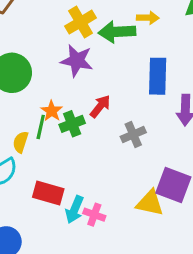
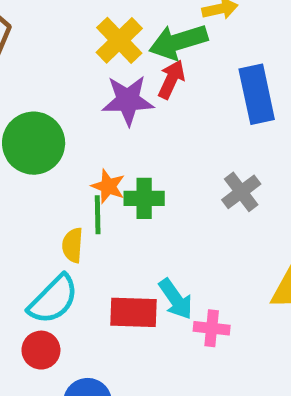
red arrow: (100, 106) -> (171, 79), moved
green cross: (72, 124) -> (144, 198), turned 35
cyan arrow: (75, 210) -> (176, 299), moved, turned -44

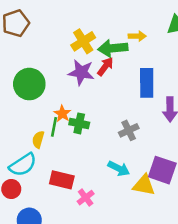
cyan arrow: (176, 299) -> (119, 168), moved, turned -40
pink cross: (212, 328) -> (86, 198), moved, turned 35

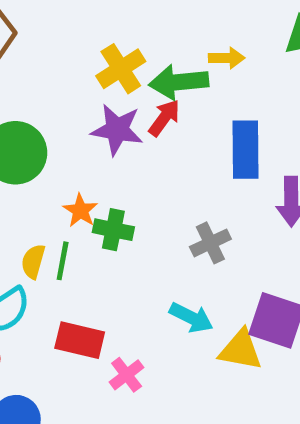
green line: (54, 127) -> (63, 261), moved

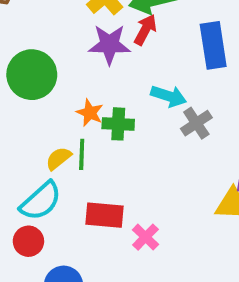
yellow semicircle: (33, 261) -> (59, 158), turned 44
cyan arrow: (191, 318) -> (169, 96), moved

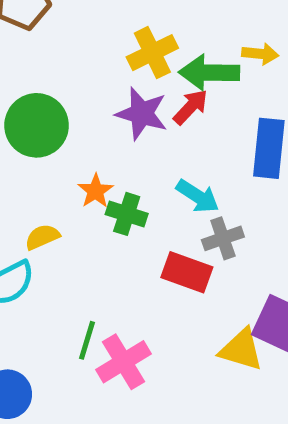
green line: (82, 154) -> (87, 340), moved
red rectangle: (104, 215) -> (187, 272), moved
pink cross: (145, 237) -> (123, 362), size x1.5

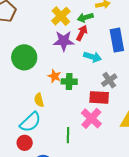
green arrow: (209, 73) -> (85, 17), size x0.7
cyan arrow: (198, 196) -> (93, 57), moved
yellow semicircle: (42, 237) -> (39, 100), turned -64
pink cross: (123, 362) -> (91, 118), moved

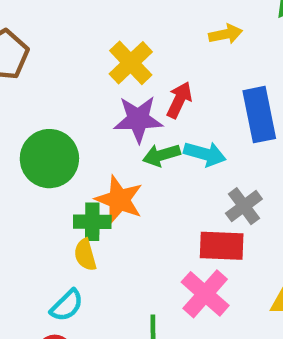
green arrow: (85, 17) -> (161, 155), moved
orange star: (54, 76) -> (119, 200), size x1.5
green cross: (69, 82) -> (92, 222), moved
cyan semicircle: (30, 122) -> (67, 305), size x0.7

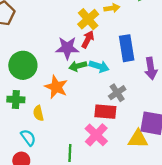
yellow cross: (131, 63) -> (88, 19), moved
green cross: (92, 222) -> (16, 100), moved
cyan semicircle: (67, 305) -> (28, 138), turned -84

